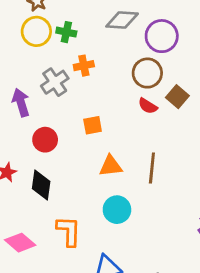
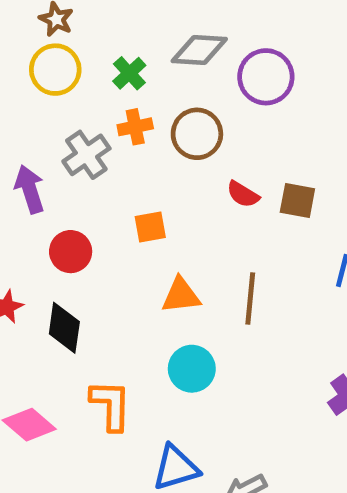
green cross: (66, 32) -> (129, 73), moved, turned 36
brown circle: (147, 73) -> (197, 134), moved
brown square: (177, 97) -> (297, 201), moved, turned -30

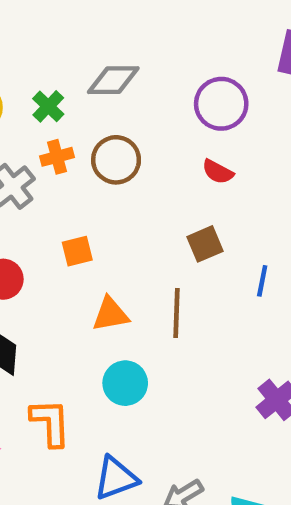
purple circle: (266, 77) -> (221, 104), moved
red semicircle: (243, 194) -> (218, 172), moved
brown square: (297, 201) -> (205, 244), moved, turned -30

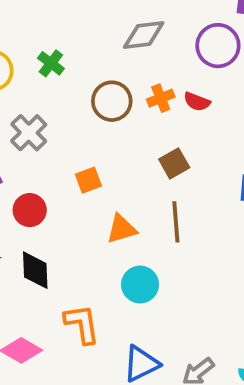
gray diamond: (113, 80) -> (144, 35), moved
purple circle: (221, 104) -> (218, 46), moved
orange cross: (57, 157) -> (161, 98), moved
brown square: (205, 244) -> (174, 163), moved

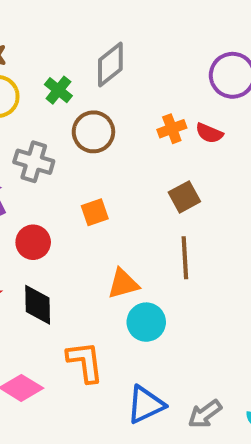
gray diamond: (144, 35) -> (110, 64), moved, turned -33
brown circle: (112, 101) -> (93, 132), moved
gray cross: (29, 133) -> (34, 162), turned -30
orange triangle: (122, 229) -> (123, 284), moved

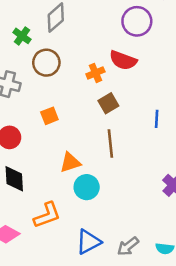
orange cross: (172, 129) -> (95, 73), moved
red semicircle: (209, 133) -> (123, 60), size x1.5
orange L-shape: (85, 362) -> (47, 215), turned 80

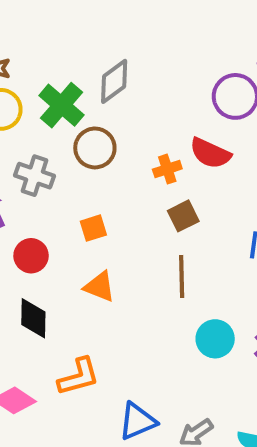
green cross: (22, 36) -> (61, 105), size x1.6
orange triangle: (70, 162) -> (100, 287), moved, turned 35
cyan circle: (87, 187) -> (215, 339), moved

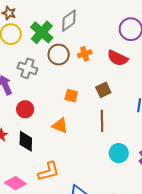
orange cross: (167, 169) -> (85, 54), moved
orange square: (93, 228) -> (71, 96), moved, turned 32

